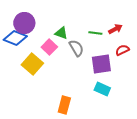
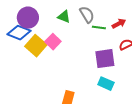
green triangle: (61, 33) -> (64, 17), moved
gray semicircle: (76, 48) -> (87, 15), moved
yellow square: (32, 64) -> (36, 46), moved

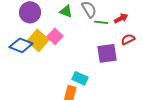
blue diamond: (19, 33) -> (21, 45), moved
cyan rectangle: (106, 84) -> (80, 78), moved

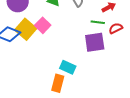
green line: (101, 22) -> (98, 22), moved

